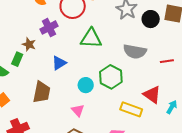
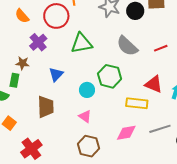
gray semicircle: (135, 51) -> (127, 46), turned 45

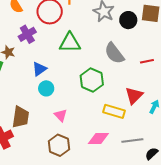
red triangle: (154, 84) -> (134, 96), turned 42
cyan circle: (87, 90) -> (46, 88), moved
brown trapezoid: (46, 107) -> (21, 117), moved

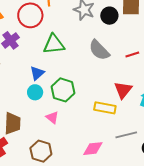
blue triangle: (39, 69) -> (37, 73), moved
green hexagon: (92, 80) -> (63, 90), moved
pink diamond: (98, 139) -> (93, 149), moved
brown hexagon: (59, 145) -> (41, 151), moved

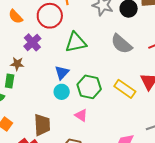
yellow rectangle: (105, 108) -> (125, 89), moved, turned 30

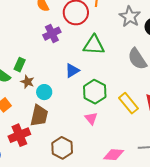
brown star: (17, 64) -> (27, 82), moved
cyan circle: (62, 92) -> (44, 92), moved
pink triangle: (81, 115) -> (91, 118), moved

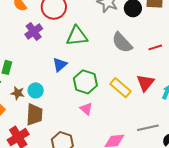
brown star: (27, 82) -> (18, 93), moved

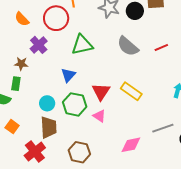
green hexagon: (85, 82) -> (75, 104), moved
red triangle: (145, 83) -> (101, 92), moved
brown star: (18, 93) -> (21, 64), moved

